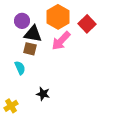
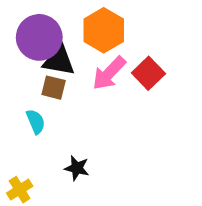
purple circle: (22, 21) -> (39, 37), size x1.6
red square: (87, 24) -> (148, 73), moved

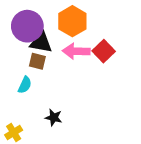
pink arrow: (109, 73) -> (76, 51), turned 48
cyan semicircle: (36, 122) -> (25, 85), turned 48

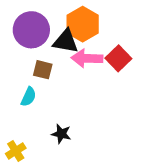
black triangle: (41, 42) -> (66, 41), moved

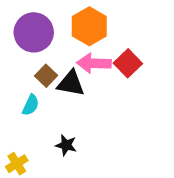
black triangle: (66, 41) -> (71, 83), moved
brown square: (43, 70) -> (46, 76), turned 30

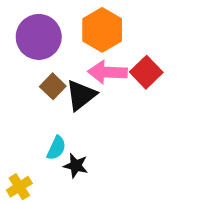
black triangle: (71, 83) -> (81, 95), turned -48
cyan semicircle: (31, 105) -> (56, 148), moved

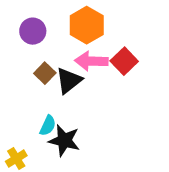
purple circle: (39, 37) -> (33, 31), size x0.7
black star: (76, 166) -> (64, 141), size x1.5

